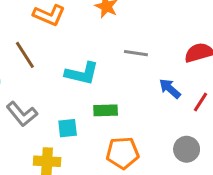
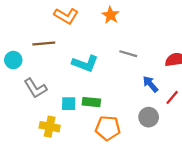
brown line: (25, 55) -> (44, 44), turned -70
green rectangle: (106, 110) -> (91, 102), moved
gray circle: (187, 149) -> (149, 117), moved

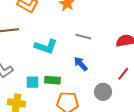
blue arrow: (150, 84) -> (81, 64), moved

